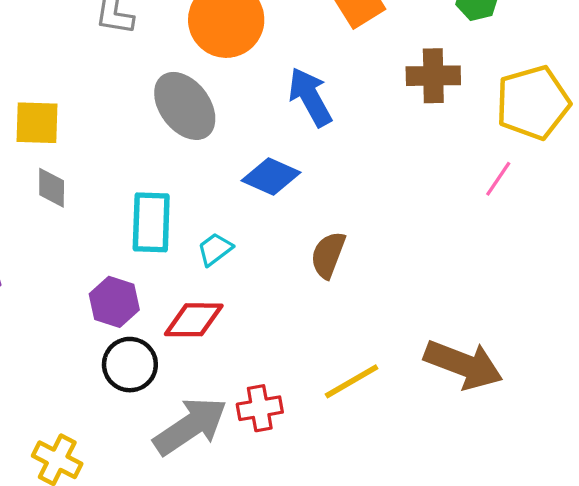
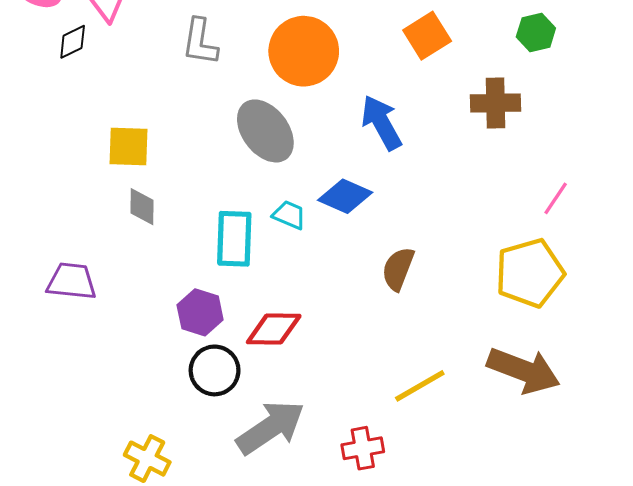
yellow pentagon: (533, 103) -> (530, 273), moved
cyan trapezoid: (215, 249) -> (289, 215), moved, turned 60
red cross: (260, 408) -> (363, 448), moved

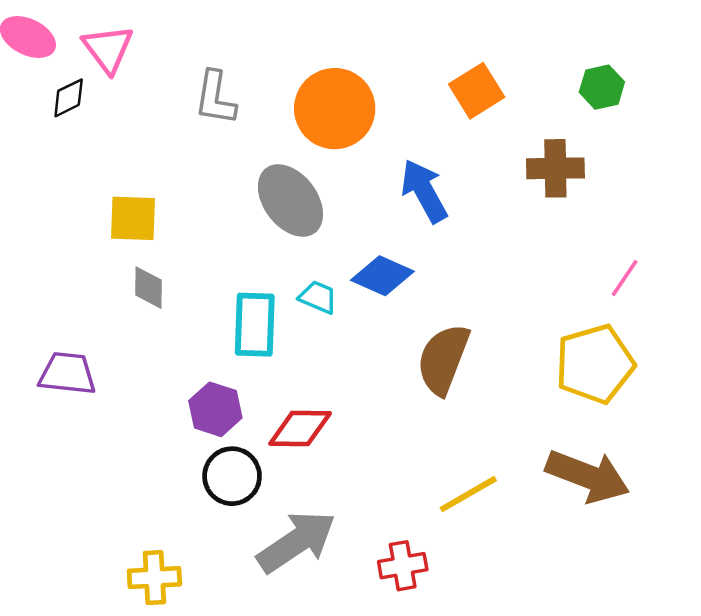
brown semicircle: (398, 269) -> (443, 359), size x1.4
yellow cross: (147, 459) -> (154, 578), turned -30

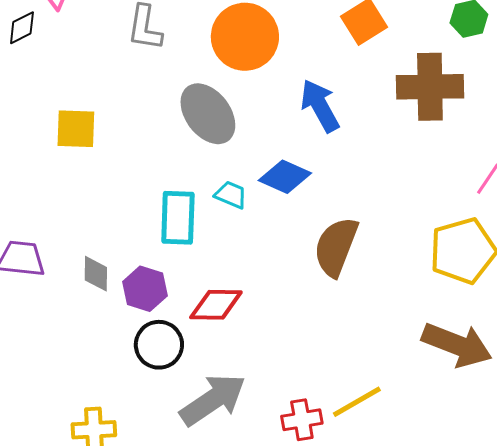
brown cross: (555, 168) -> (430, 87), size x1.4
gray diamond: (148, 288) -> (96, 274), moved
yellow line: (468, 494) -> (357, 402), moved

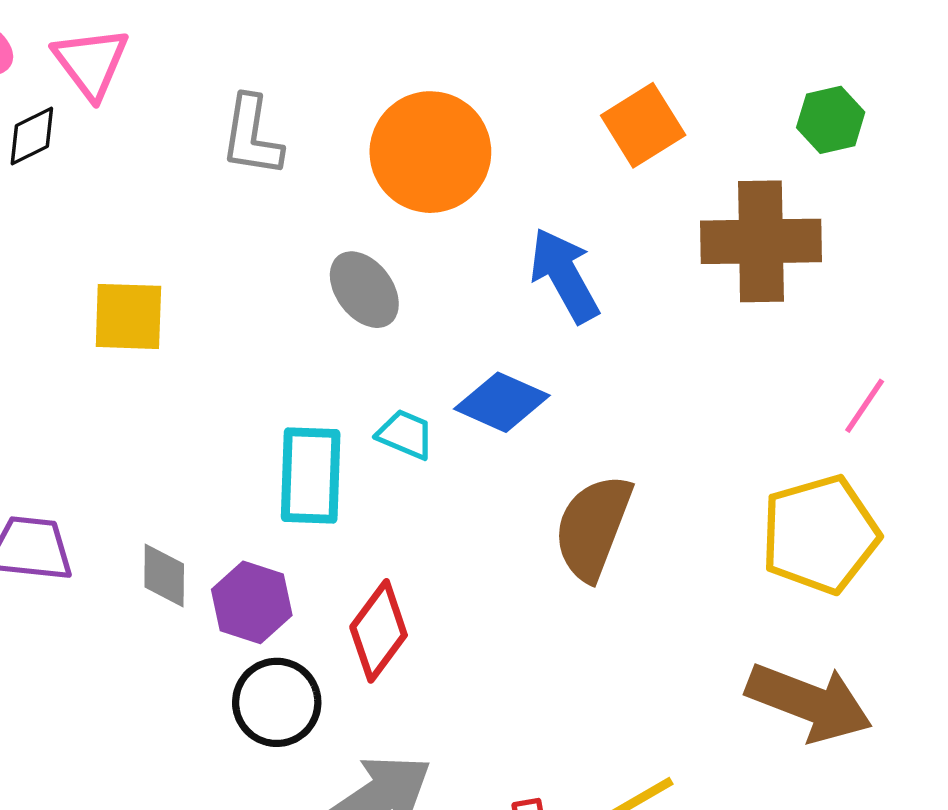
gray ellipse: (208, 114) -> (364, 290), size x0.7
red diamond: (216, 305) -> (379, 631), turned -54

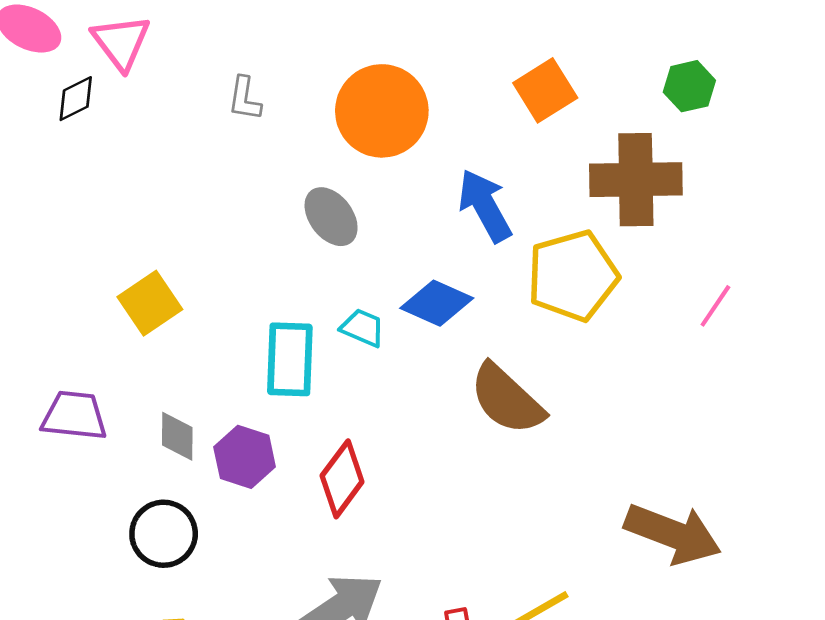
gray L-shape: (252, 136) -> (245, 99), size x0.7
yellow square: (128, 316) -> (150, 303), moved, turned -36
brown semicircle: (593, 527) -> (507, 399), turned -68
yellow pentagon: (820, 534) -> (573, 276), moved
black circle: (277, 702) -> (164, 534), moved

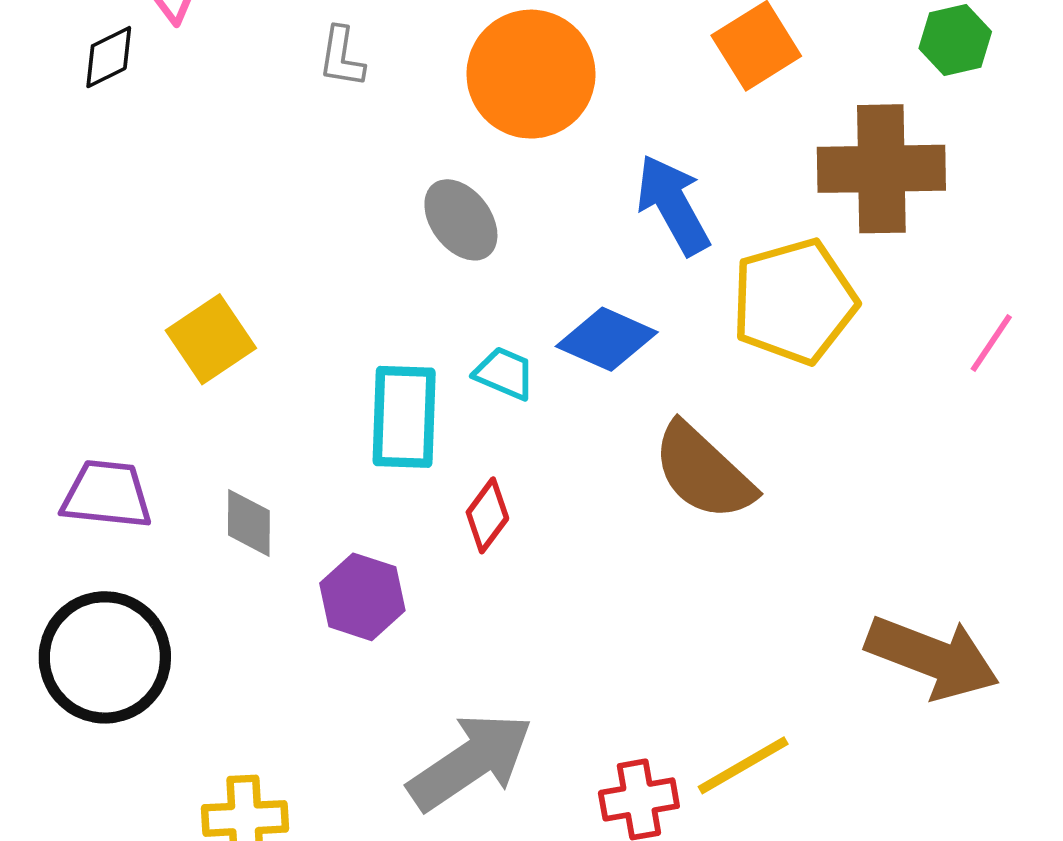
purple hexagon: (245, 457) -> (362, 597), moved
red diamond: (342, 479) -> (487, 515), moved, size x0.7
black circle: (164, 534) -> (105, 657), moved, size x1.4

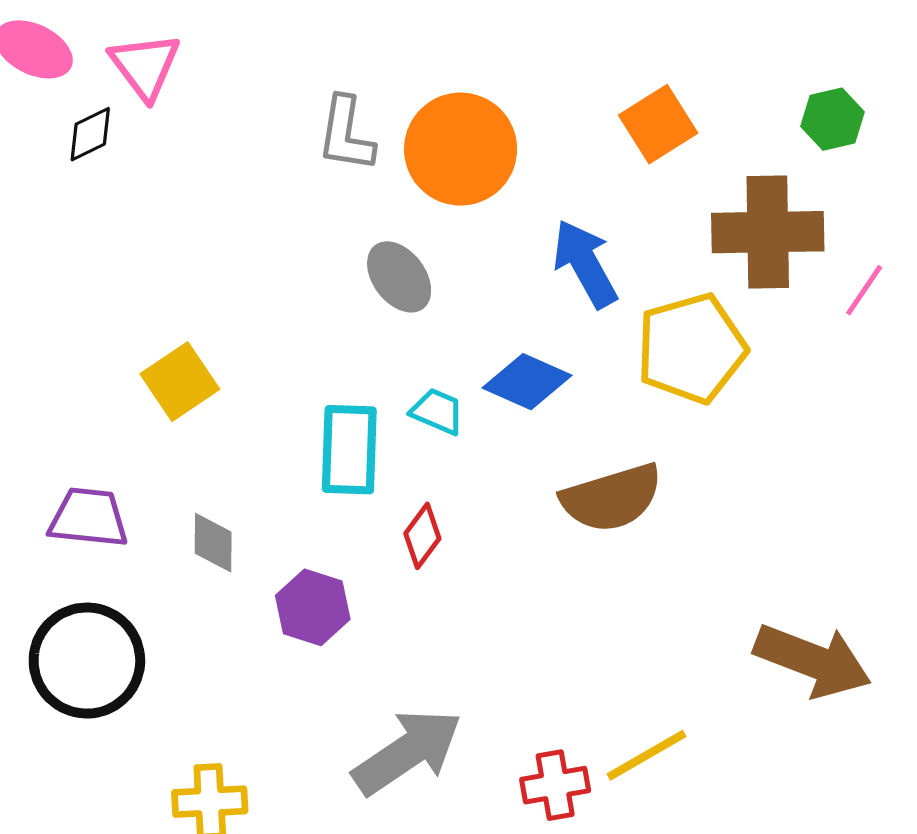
gray L-shape: (342, 57) -> (346, 134), moved, size x1.4
pink line: (991, 343) -> (864, 290), moved
brown semicircle: (703, 472) -> (612, 498), turned -60

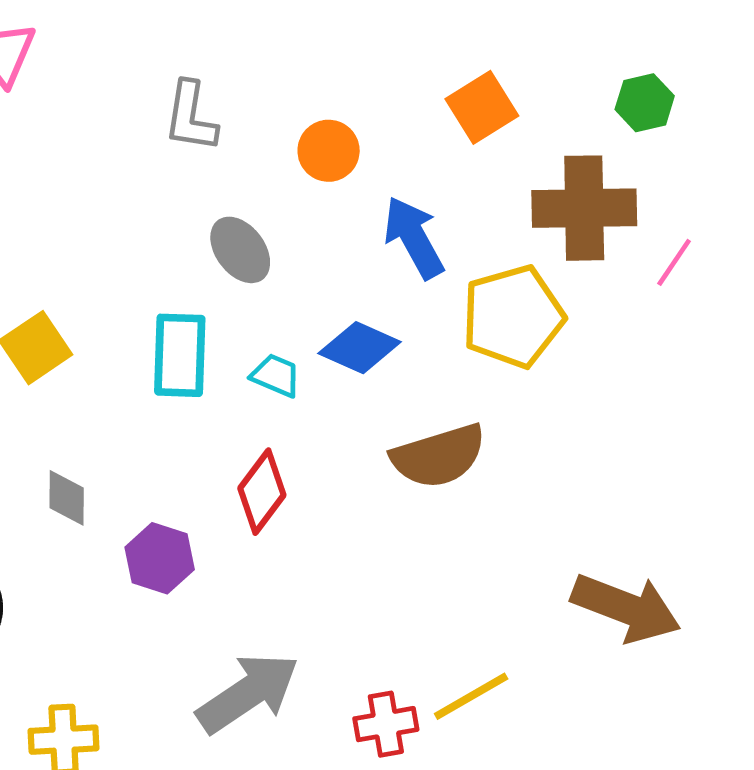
orange circle: (461, 149) -> (329, 151), moved, size x0.6
cyan rectangle: (349, 450) -> (180, 355), moved
red diamond: (422, 536) -> (262, 492), size x1.4

